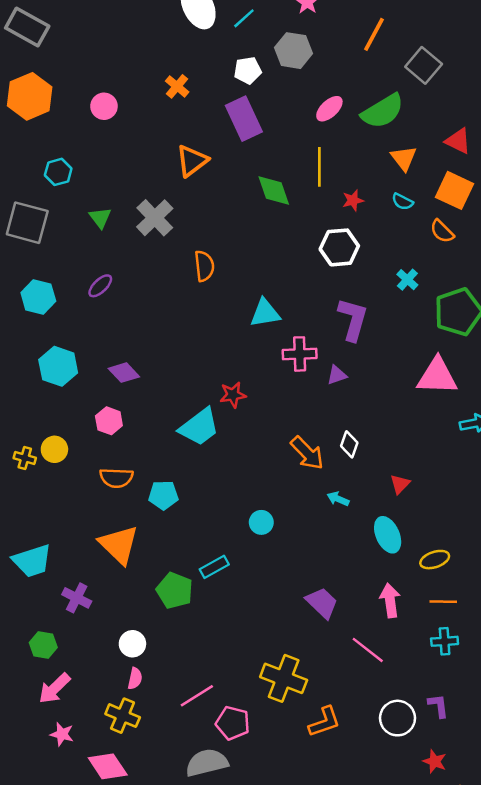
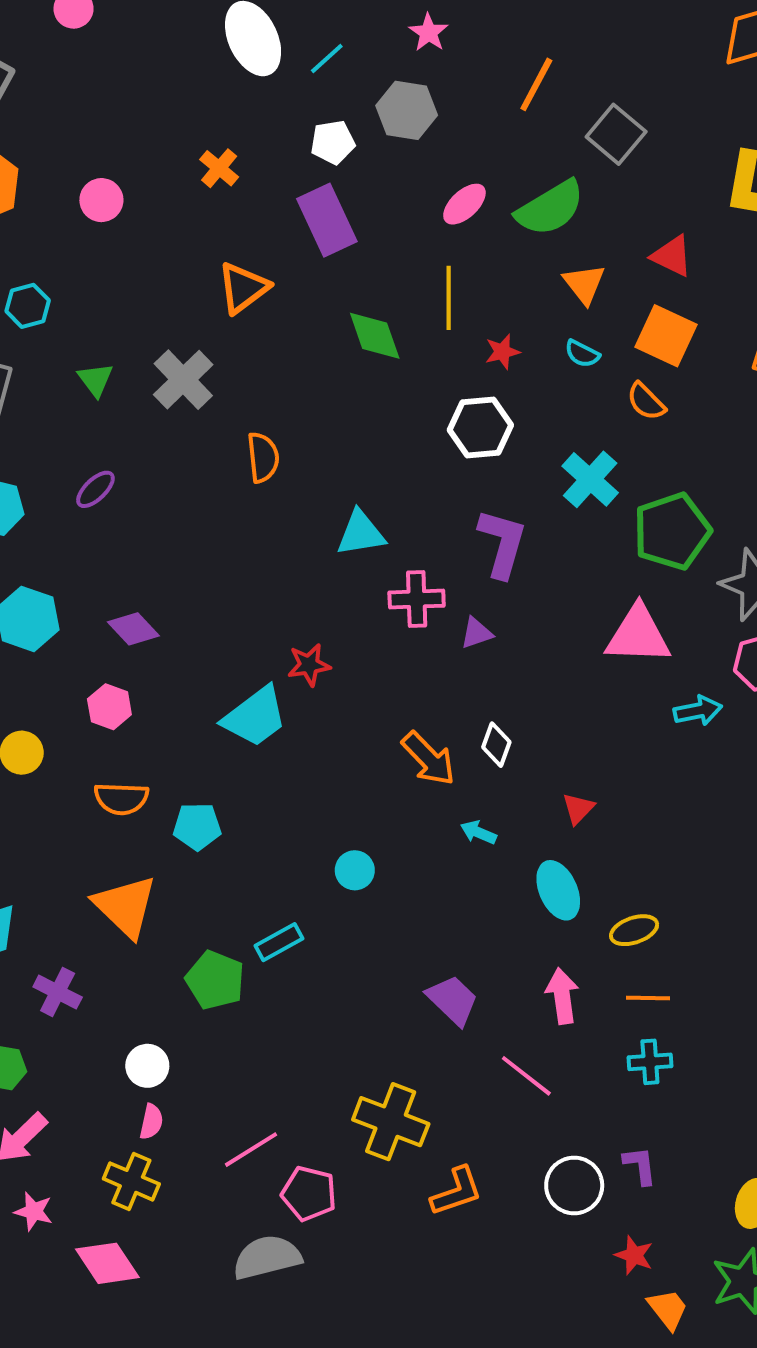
cyan cross: (407, 280) -> (590, 479), size x1.6

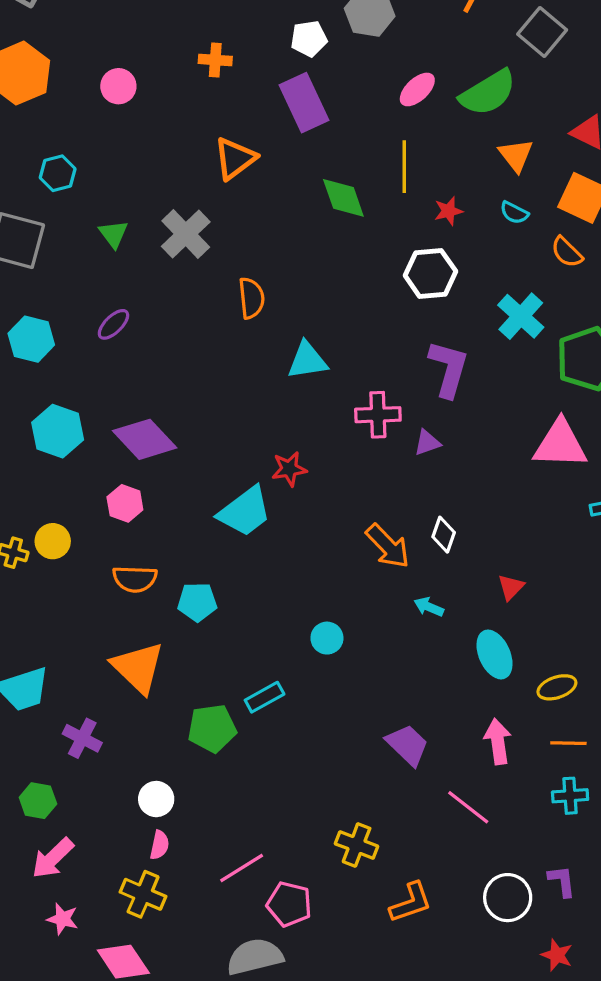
orange cross: (219, 168) -> (215, 60), turned -36
cyan triangle: (361, 533) -> (307, 360), moved
purple diamond: (133, 629) -> (145, 439), size x1.5
green pentagon: (215, 980) -> (212, 728), turned -30
yellow cross: (391, 1122) -> (357, 845), size x0.7

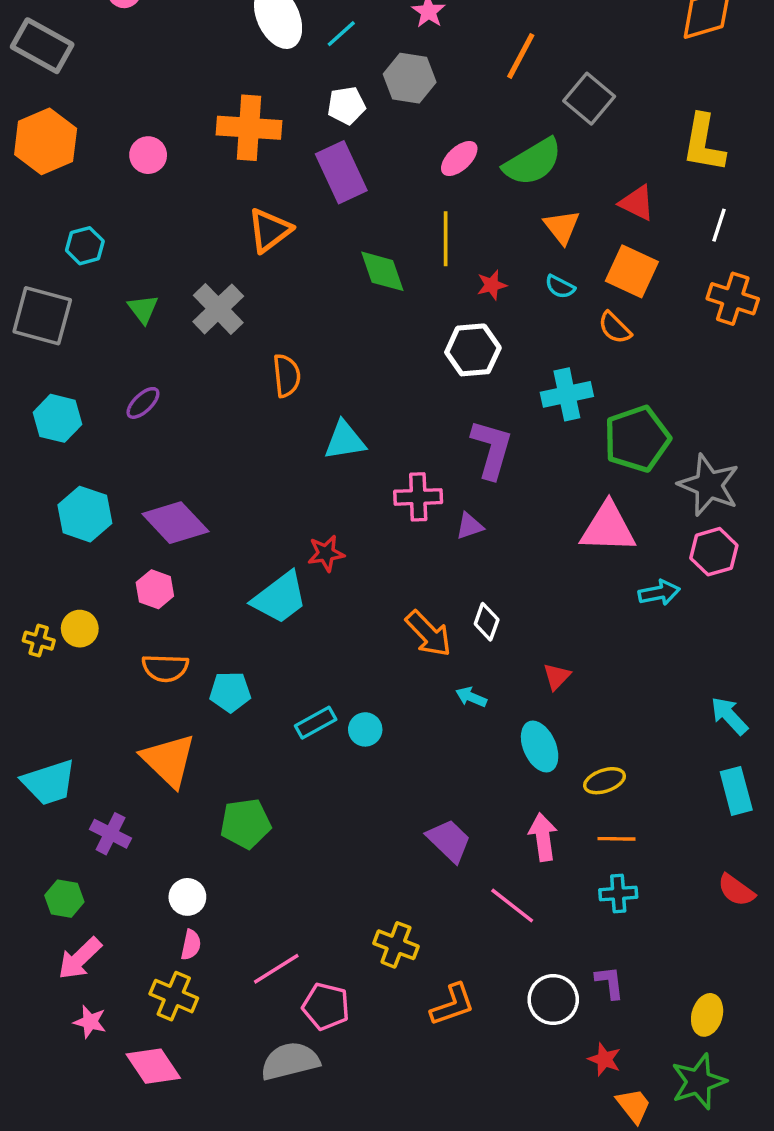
orange cross: (215, 60) -> (249, 128), size x1.8
cyan cross: (521, 316) -> (567, 394), turned 36
cyan rectangle: (265, 697) -> (316, 723), moved

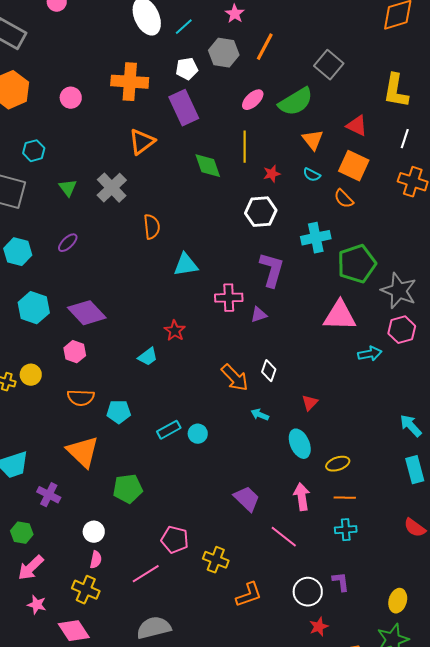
orange line: (521, 56) -> (265, 47), moved
red star: (326, 553) -> (175, 331), turned -30
cyan trapezoid: (280, 598) -> (148, 357), size x0.6
pink pentagon: (326, 1006) -> (175, 540), moved
red star: (605, 1059) -> (319, 627), moved, turned 30

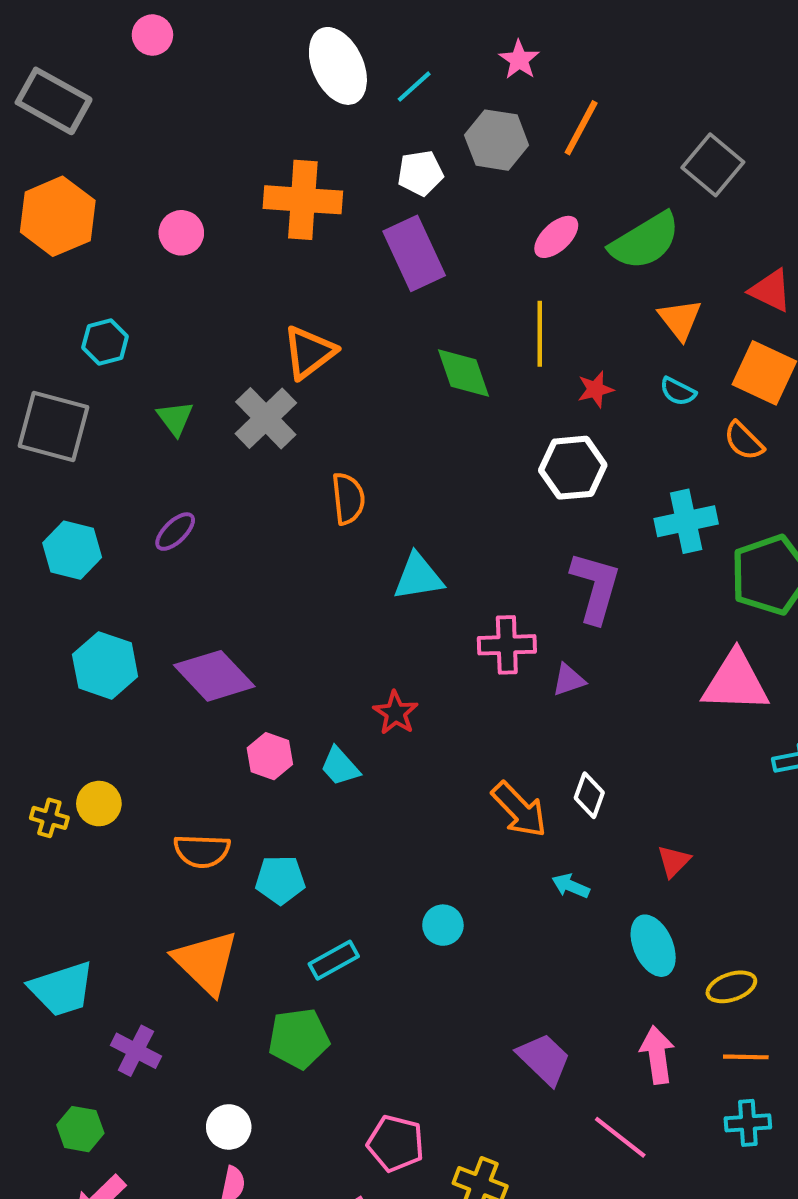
orange triangle: (142, 142) -> (309, 352), moved
pink hexagon: (75, 352) -> (270, 756), moved
cyan trapezoid: (148, 357) -> (340, 766), turned 85
cyan rectangle: (169, 430) -> (334, 960), moved

